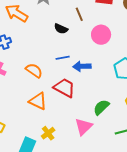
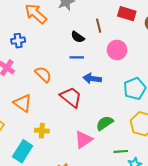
blue line: (63, 58) -> (77, 57), moved
orange triangle: (38, 101) -> (23, 103), moved
yellow cross: (48, 133) -> (42, 131), moved, turned 32

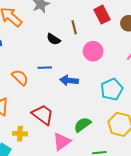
red rectangle: (127, 14) -> (102, 15), turned 48
blue line: (77, 57) -> (45, 68), moved
red trapezoid: (71, 97) -> (43, 115), moved

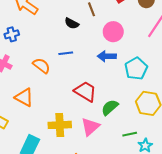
blue arrow: (69, 80) -> (107, 56), moved
red trapezoid: (43, 115) -> (85, 92), moved
yellow cross: (20, 134) -> (60, 125), moved, size x1.5

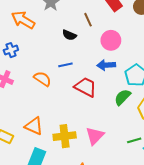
red trapezoid: (85, 92) -> (85, 87), moved
orange triangle: (24, 97) -> (34, 126), moved
green semicircle: (110, 107) -> (123, 97), moved

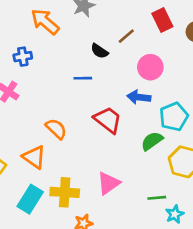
brown line: (88, 20) -> (126, 36), turned 64
blue line: (65, 65) -> (83, 78), moved
orange semicircle: (42, 79) -> (56, 129), moved
yellow cross: (65, 136) -> (65, 192), moved

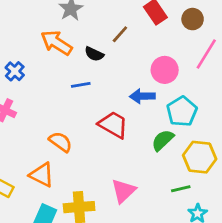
orange arrow: (45, 22) -> (56, 43), moved
blue cross: (23, 57) -> (15, 71), turned -30
pink circle: (150, 67) -> (165, 70), moved
green line: (157, 198) -> (181, 189), moved

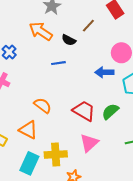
red trapezoid: (113, 125) -> (84, 111), moved
green semicircle: (163, 140) -> (110, 111), moved

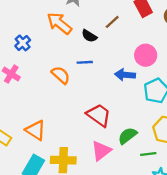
blue line: (58, 63) -> (85, 62), moved
orange semicircle: (43, 105) -> (61, 75), moved
green semicircle: (110, 111) -> (128, 136), moved

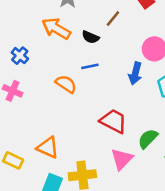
blue arrow: (125, 75) -> (135, 73), turned -72

